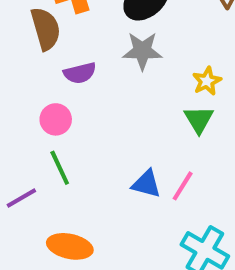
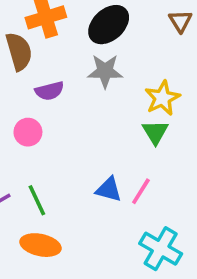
yellow star: (207, 81) -> (162, 98), size x1.4
green line: (60, 168) -> (37, 200), moved

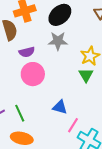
pink circle: (28, 132) -> (33, 74), moved, size x1.5
pink line: (141, 191) -> (73, 125), moved

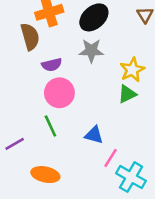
green triangle: (86, 75) -> (127, 94), turned 35
green line: (20, 113) -> (50, 126), moved

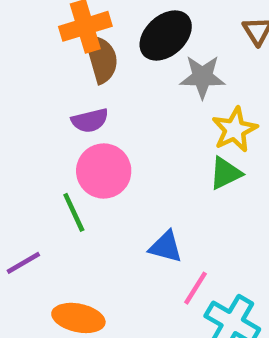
brown semicircle: (30, 37) -> (101, 58), moved
gray star: (91, 51) -> (202, 77), moved
green line: (50, 126) -> (74, 212), moved

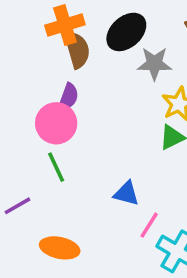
purple semicircle: (90, 120) -> (68, 97), turned -56
pink circle: (104, 171) -> (56, 123), moved

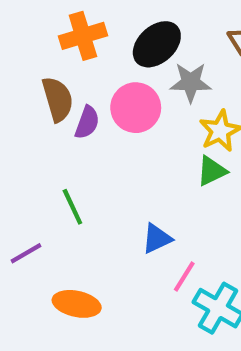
brown semicircle: (77, 50) -> (58, 99), moved
pink circle: (56, 123) -> (136, 108), moved
blue triangle: (126, 193) -> (157, 238), turned -40

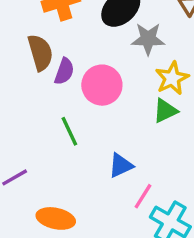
pink circle: (136, 108) -> (102, 85), moved
green line: (72, 207) -> (69, 131), moved

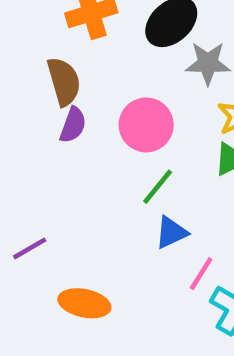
purple semicircle: (64, 71) -> (73, 125), moved
green line: (69, 131) -> (158, 187), moved, turned 64

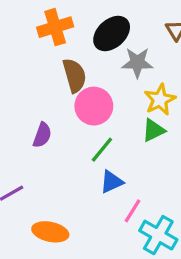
brown semicircle: (64, 82) -> (74, 75), moved
purple semicircle: (73, 125) -> (42, 135), moved

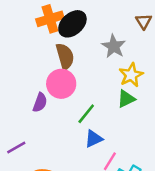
black ellipse: (112, 34) -> (72, 24), moved
gray star: (137, 63) -> (114, 46), turned 30
pink circle: (94, 106) -> (61, 84), moved

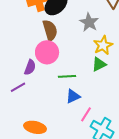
green line: (86, 114) -> (67, 76), turned 48
purple line: (16, 147) -> (18, 87), moved

